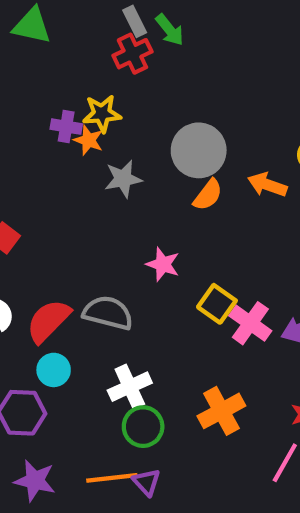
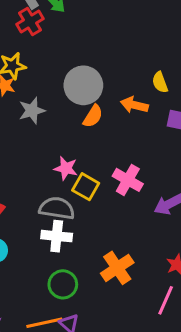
yellow square: (217, 304) -> (86, 187), moved
gray semicircle: (108, 313) -> (57, 208), moved
pink cross: (250, 323) -> (128, 180), moved
white cross: (130, 387) -> (57, 236), moved, turned 36

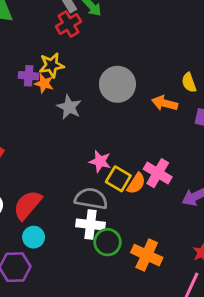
gray star: (32, 111) -> (69, 107), turned -30
orange semicircle: (93, 116) -> (136, 183), moved
orange cross: (117, 268) -> (147, 255), turned -32
green circle: (63, 284) -> (107, 242), moved

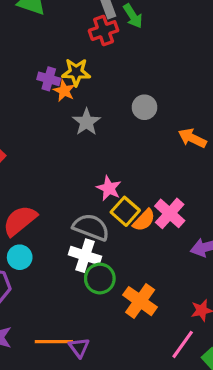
gray circle: (117, 84) -> (144, 107), size x0.6

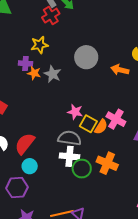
purple cross: (49, 79) -> (25, 63), moved
orange star: (64, 91) -> (34, 73), moved
gray circle: (144, 107) -> (86, 57), size x1.5
orange cross: (140, 301) -> (107, 163), moved

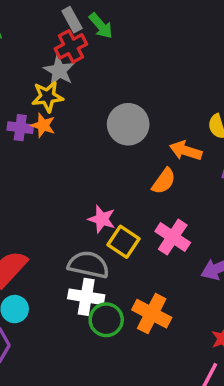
orange star: (34, 73) -> (43, 125), moved
gray star: (53, 74) -> (59, 71), moved
orange semicircle: (101, 127) -> (164, 181), moved

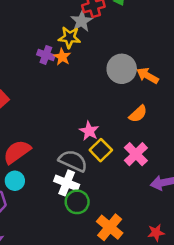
orange arrow: (186, 151) -> (148, 76), moved
orange cross: (152, 314) -> (110, 227), moved

